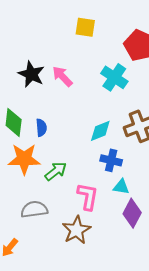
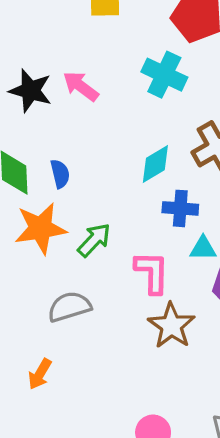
brown star: (76, 230) -> (171, 326), moved

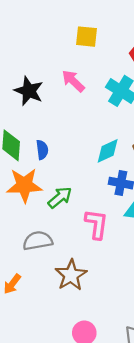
pink arrow: (81, 86) -> (73, 81), moved
brown star: (171, 326) -> (71, 275), moved

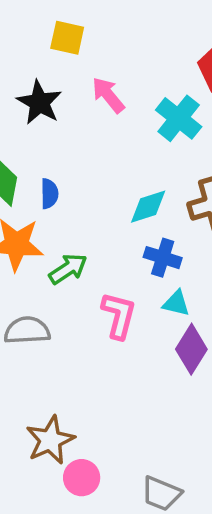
yellow square: (86, 37) -> (67, 38), moved
brown star: (71, 275) -> (50, 440), moved

